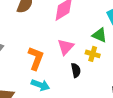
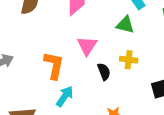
yellow cross: (93, 54) -> (129, 60), moved
cyan arrow: (40, 85) -> (65, 96), turned -66

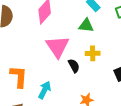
pink triangle: (87, 46) -> (57, 47), size x1.4
orange L-shape: (54, 65) -> (19, 76), moved

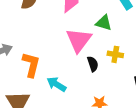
green triangle: (86, 25) -> (104, 23), moved
cyan arrow: (45, 90) -> (56, 84), turned -96

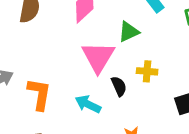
green triangle: (104, 23) -> (129, 32), turned -36
cyan arrow: (56, 84) -> (88, 104), moved

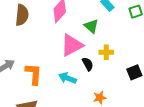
green triangle: (129, 32) -> (91, 26), turned -49
pink triangle: (98, 57) -> (72, 45), turned 35

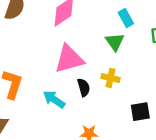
green triangle: (91, 26) -> (115, 42), moved

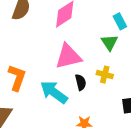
cyan arrow: (54, 99) -> (54, 92), size x1.4

